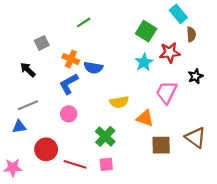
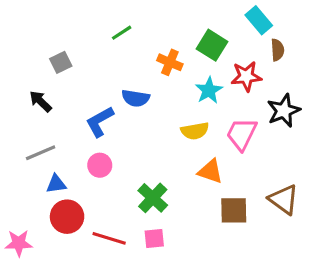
orange cross: (71, 59) -> (170, 62), moved
black star: (196, 76) -> (284, 111), size x1.5
yellow semicircle: (119, 102) -> (195, 131), moved
blue triangle: (19, 127) -> (56, 184), moved

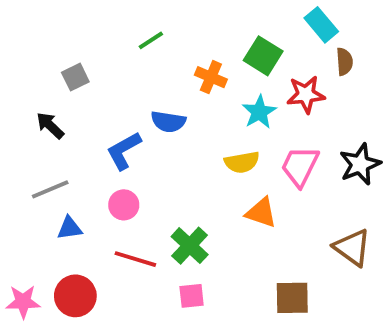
black star: (284, 111) -> (360, 164), moved
brown square: (234, 210) -> (292, 298), moved
red circle: (67, 217) -> (75, 296), moved
red line: (109, 238) -> (135, 259), moved

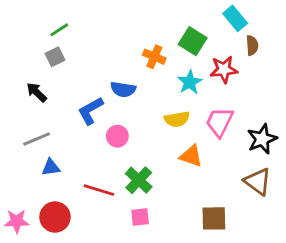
green line: (151, 40) -> (59, 30), moved
black star: (360, 164) -> (262, 139), moved
pink circle: (124, 205) -> (117, 136), moved

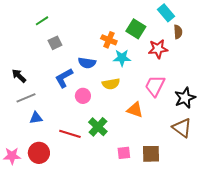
gray square: (55, 57) -> (55, 43), moved
cyan star: (190, 82) -> (122, 58), moved, turned 30
black arrow: (37, 92) -> (19, 76), moved
yellow semicircle: (177, 119) -> (111, 84), moved
pink square: (140, 217) -> (124, 153), moved

